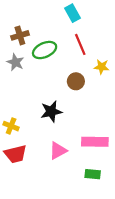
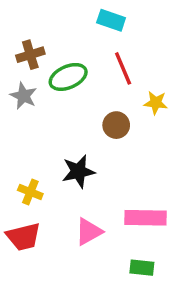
cyan rectangle: (73, 13) -> (111, 20), turned -42
yellow cross: (11, 126) -> (30, 192), moved

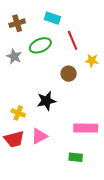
cyan rectangle: (111, 20) -> (52, 18), moved
brown cross: (30, 55) -> (17, 23), moved
pink triangle: (89, 232) -> (39, 136), moved
green rectangle: (142, 268) -> (76, 157), moved

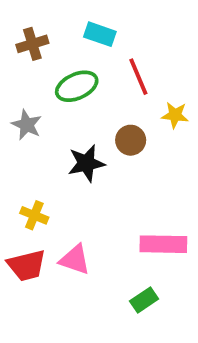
gray star: (14, 56) -> (27, 125), moved
black star: (46, 101) -> (86, 163), moved
pink triangle: (39, 136) -> (75, 260), turned 48
green rectangle: (76, 157) -> (144, 300), turned -40

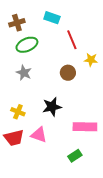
green ellipse: (77, 86) -> (27, 45), moved
gray star: (27, 125) -> (24, 73), moved
black star: (86, 163) -> (52, 107), moved

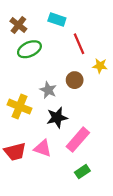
brown cross: (17, 23) -> (18, 25), turned -35
gray star: (24, 73) -> (48, 90), moved
yellow cross: (18, 112) -> (20, 107), moved, size x1.5
pink rectangle: (85, 127) -> (78, 140), moved, turned -50

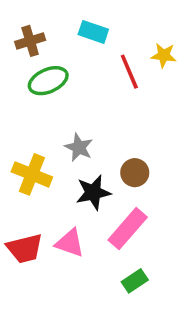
brown cross: (18, 25) -> (30, 41), turned 35
yellow star: (100, 66) -> (164, 55), moved
brown circle: (75, 80) -> (135, 173), moved

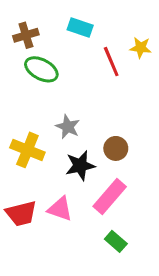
green ellipse: (48, 81) -> (41, 69), turned 52
green rectangle: (135, 281) -> (116, 241), turned 75

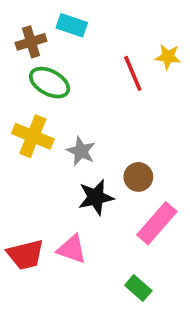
cyan rectangle: (80, 27) -> (72, 25), moved
yellow cross: (27, 150) -> (33, 136), moved
pink rectangle: (110, 197) -> (157, 223), moved

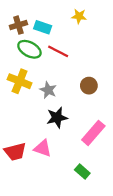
cyan rectangle: (72, 25) -> (43, 27), moved
yellow star: (168, 57) -> (79, 16), moved
red line: (133, 73) -> (58, 51), moved, turned -40
brown circle: (138, 177) -> (89, 86), moved

